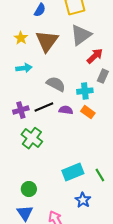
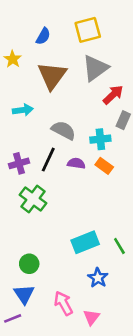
yellow star: (21, 38) -> (13, 59), moved
black line: (44, 107) -> (48, 160), turned -42

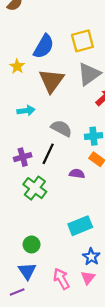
blue semicircle: (43, 36) -> (44, 46), size x1.6
purple semicircle: (76, 163) -> (77, 174), moved
pink triangle: (91, 317) -> (88, 278), moved

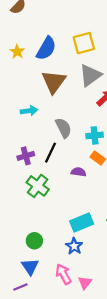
yellow star: (17, 66) -> (17, 52), moved
gray semicircle: (61, 128) -> (63, 128), turned 36
blue star: (91, 257) -> (74, 246), moved
pink triangle: (88, 278) -> (85, 283), moved

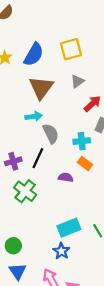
gray triangle: (90, 75) -> (77, 81), size x0.6
cyan arrow: (29, 111) -> (34, 116), moved
green circle: (34, 241) -> (13, 246), moved

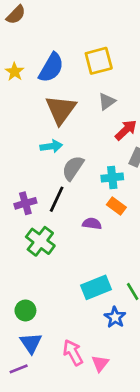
gray semicircle: (51, 134) -> (73, 168), turned -120
blue star: (61, 251) -> (115, 317), moved

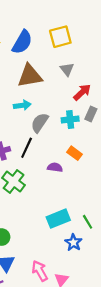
gray triangle: (107, 102) -> (67, 69), turned -32
brown triangle: (61, 110) -> (30, 76), turned 44
cyan cross: (112, 178) -> (70, 119), moved

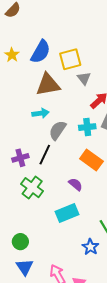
yellow square: (60, 37) -> (70, 59), moved
orange rectangle: (75, 153) -> (91, 160), size x1.5
purple semicircle: (55, 167) -> (76, 184), moved, turned 32
cyan rectangle: (58, 219) -> (67, 213), moved

